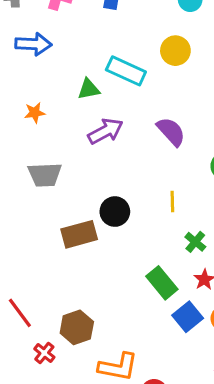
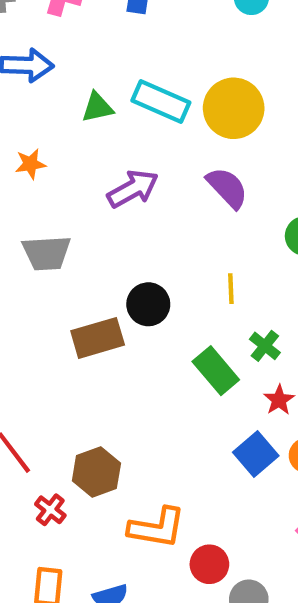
yellow circle: (175, 51) -> (234, 108), moved, size x1.4
green triangle: (89, 89) -> (97, 107), moved
green rectangle: (162, 283) -> (216, 371), moved

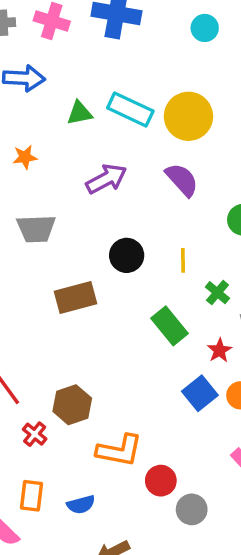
black circle: (148, 304) -> (127, 255), moved
green cross: (265, 346) -> (217, 293), moved

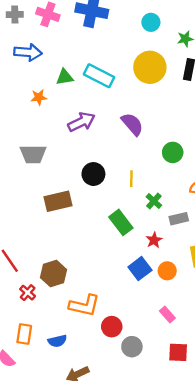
yellow circle: (188, 116) -> (150, 67), moved
orange star: (25, 157) -> (39, 97), moved

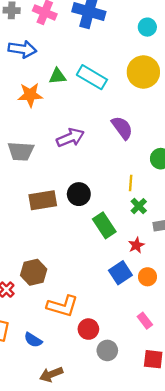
orange star: (39, 97) -> (30, 95), size x1.5
purple arrow: (81, 122) -> (70, 138), moved
black circle: (93, 174) -> (79, 194), moved
yellow line: (131, 179) -> (131, 183), moved
blue semicircle: (57, 341) -> (33, 340), turned 42

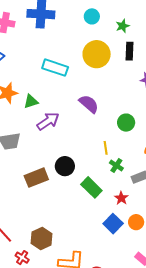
green triangle: (57, 76) -> (31, 102), moved

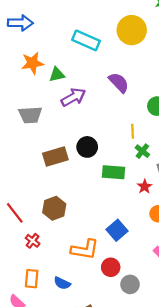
green rectangle: (91, 187) -> (113, 172), turned -45
blue square: (113, 224) -> (117, 230), moved
brown hexagon: (41, 238) -> (54, 208), moved

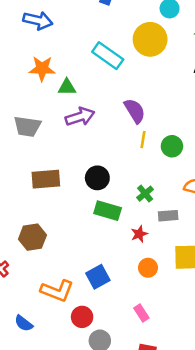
yellow circle: (132, 30) -> (150, 39), moved
yellow line: (133, 131) -> (143, 140), moved
black circle: (87, 147) -> (97, 178), moved

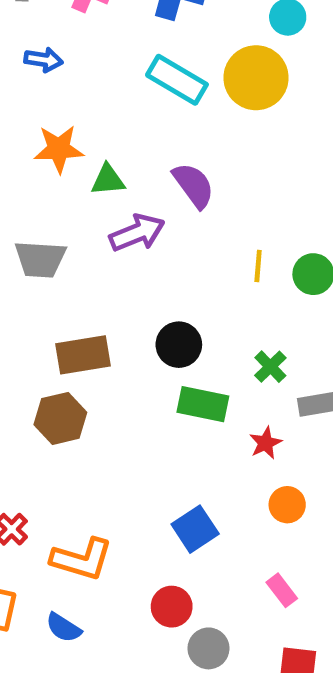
blue arrow: (38, 20) -> (43, 60), size x0.7
cyan rectangle: (108, 56) -> (177, 80), moved
purple semicircle: (135, 111) -> (194, 185), moved
brown hexagon: (32, 237) -> (60, 418), moved
orange L-shape: (57, 291) -> (82, 559), moved

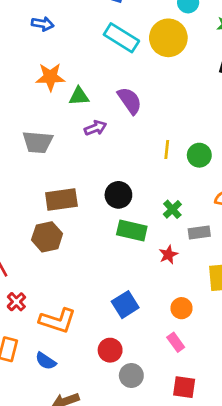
purple arrow: (137, 233) -> (95, 128), size x0.7
orange circle: (287, 505) -> (181, 308), moved

